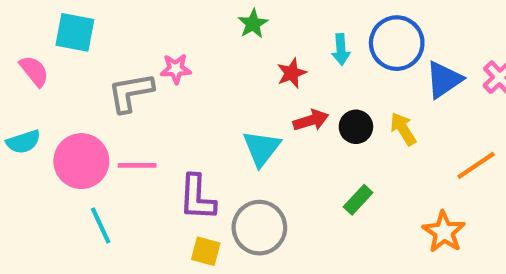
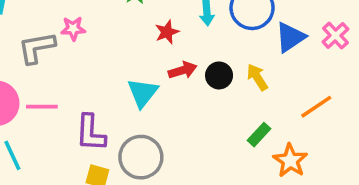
green rectangle: (358, 200) -> (259, 135), moved

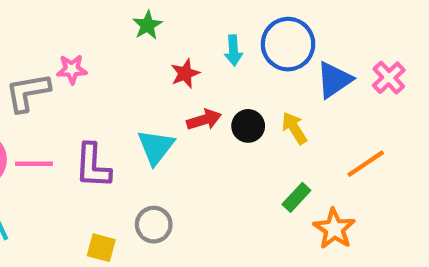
purple L-shape: (91, 133) -> (93, 166), moved
gray circle: (141, 157) -> (154, 225), size x0.7

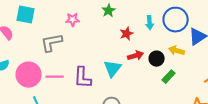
pink star: (72, 69) -> (73, 20), moved
yellow arrow: (294, 128) -> (177, 51), moved, turned -42
green rectangle: (296, 197) -> (169, 77), moved

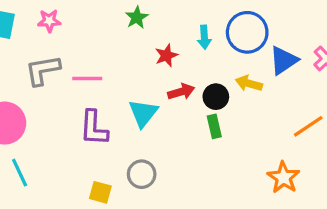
pink star: (73, 20) -> (49, 21), moved
pink line: (55, 77) -> (87, 78), moved
green rectangle: (169, 77) -> (214, 126), moved, turned -56

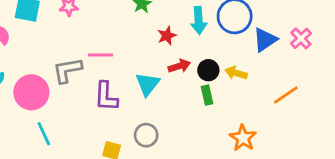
cyan arrow: (204, 37) -> (199, 20), size x1.4
gray L-shape: (43, 70) -> (67, 70), moved
yellow arrow: (249, 83) -> (236, 73), moved
orange star: (283, 177) -> (243, 138), moved

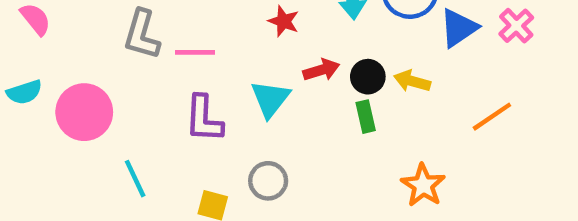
red star: (167, 36) -> (284, 21), moved, turned -30
gray L-shape: (67, 70) -> (142, 35), moved, turned -64
cyan line: (44, 134) -> (135, 179), moved

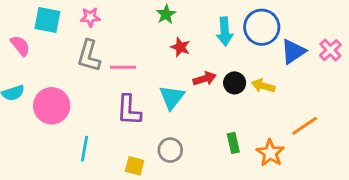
green rectangle: (366, 117) -> (233, 143), moved
orange line: (492, 117) -> (305, 126), moved
cyan line: (135, 179) -> (85, 149), turned 35

